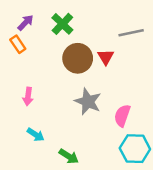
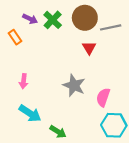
purple arrow: (25, 23) -> (30, 19), moved, turned 72
brown circle: (78, 58) -> (85, 18), moved
cyan arrow: (36, 135) -> (30, 113), size x1.5

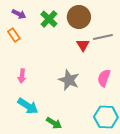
purple arrow: (30, 19) -> (19, 14), moved
gray line: (111, 27) -> (103, 37), moved
pink semicircle: (103, 97) -> (104, 78), moved

